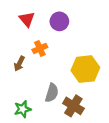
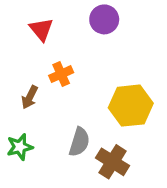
purple circle: (59, 21) -> (104, 19), moved
green star: (23, 109) -> (20, 147), moved

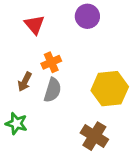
gray semicircle: (79, 142) -> (53, 90), moved
green star: (20, 147) -> (16, 123), turned 30

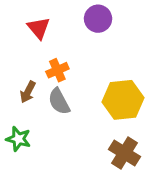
gray semicircle: (53, 90) -> (59, 101), turned 135
brown cross: (94, 136) -> (125, 153), moved

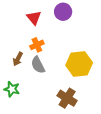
red triangle: (39, 28) -> (34, 18), moved
brown cross: (125, 153) -> (67, 98), moved

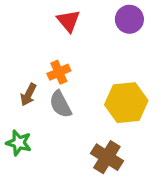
purple circle: (63, 12) -> (129, 19), moved
red triangle: (34, 18) -> (68, 21), moved

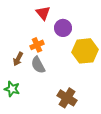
purple circle: (129, 19) -> (63, 28), moved
yellow hexagon: (126, 103) -> (85, 51), moved

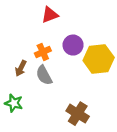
red triangle: (43, 13) -> (50, 15), turned 49
purple circle: (63, 28) -> (73, 45), moved

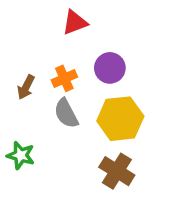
yellow hexagon: (99, 59) -> (120, 119), moved
brown arrow: (21, 68) -> (26, 87), moved

